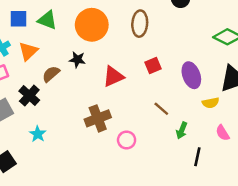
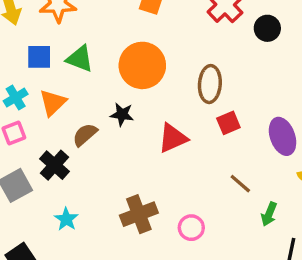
brown ellipse: (140, 24) -> (210, 84), moved
brown cross: (98, 118) -> (139, 214), moved

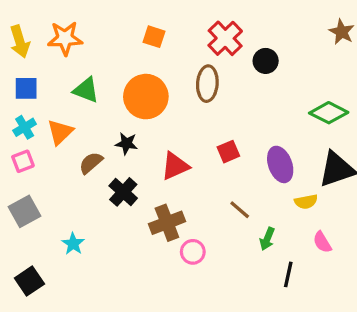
blue square: (39, 57) -> (26, 88), moved
brown ellipse: (210, 84) -> (207, 84), moved
black cross: (54, 165) -> (123, 192), moved
brown cross: (139, 214) -> (167, 223), moved

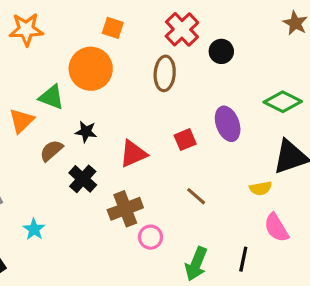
green triangle: (86, 90) -> (51, 97), moved
orange circle: (146, 97) -> (91, 69), moved
purple ellipse: (280, 164) -> (228, 124), moved
green arrow: (267, 239) -> (196, 264), moved, size x1.5
pink semicircle: (322, 242) -> (276, 228), size x1.4

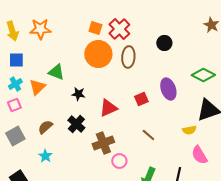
red cross: (182, 29) -> (119, 29), moved
orange circle: (91, 69) -> (98, 54), moved
brown semicircle: (51, 151) -> (45, 127), moved

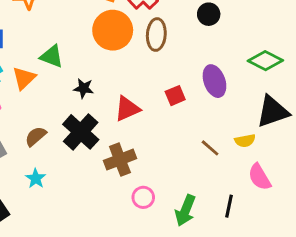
black cross: (76, 124) -> (81, 132), size x1.4
brown line: (148, 135) -> (210, 148), moved
pink circle: (119, 161) -> (143, 197), moved

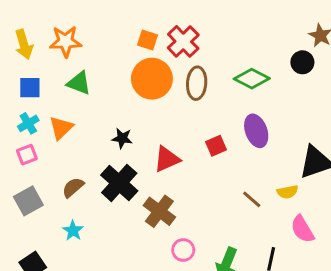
black circle: (209, 14) -> (302, 62), moved
green triangle: (52, 56) -> (79, 83), moved
green diamond: (265, 61) -> (252, 79), moved
brown cross: (120, 160) -> (159, 211), turned -32

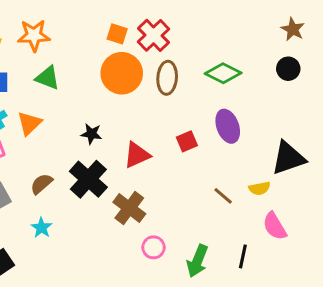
black circle: (302, 62) -> (288, 69), moved

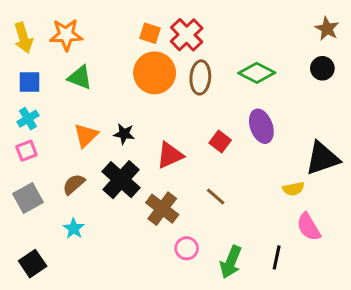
orange triangle: (29, 123) -> (86, 135), moved
red square: (187, 141) -> (220, 142), turned -30
brown line: (223, 196) -> (216, 196), moved

